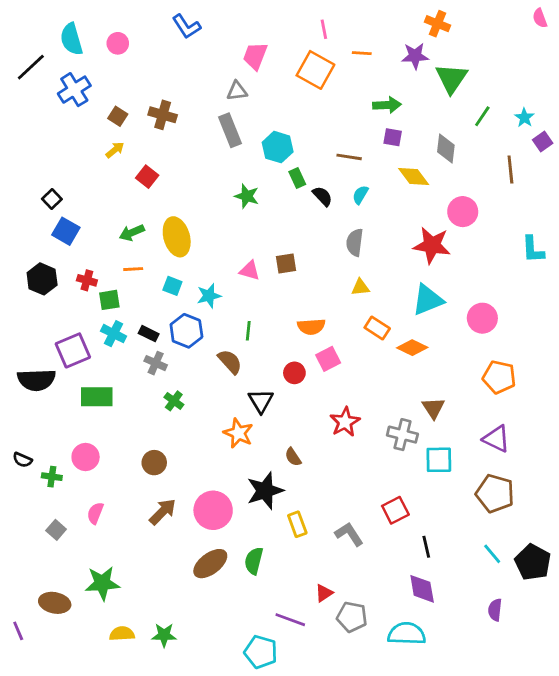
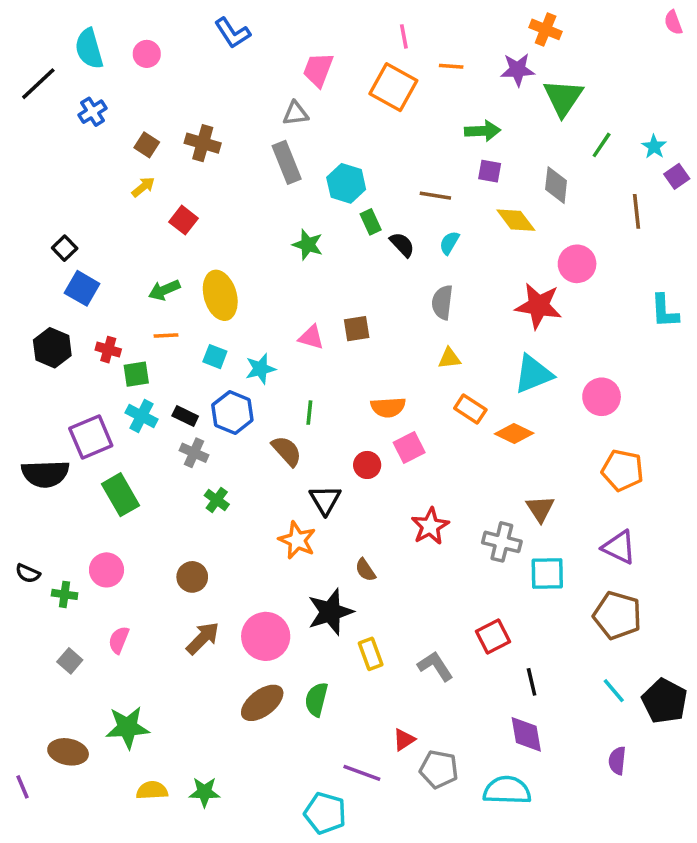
blue cross: (74, 90) -> (93, 112), size x0.7
green rectangle: (97, 397) -> (121, 495), turned 60

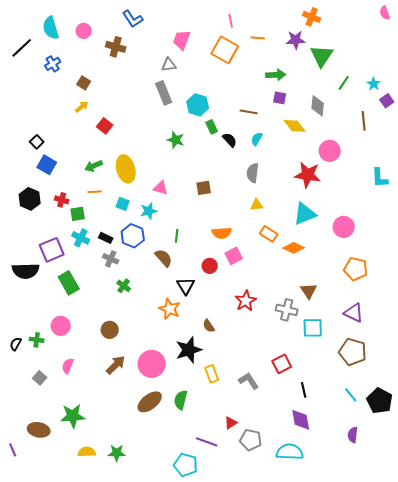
brown cross: (203, 143) -> (116, 47), moved
pink triangle: (311, 337) -> (161, 188), moved
black semicircle: (28, 573) -> (16, 344), moved, turned 96

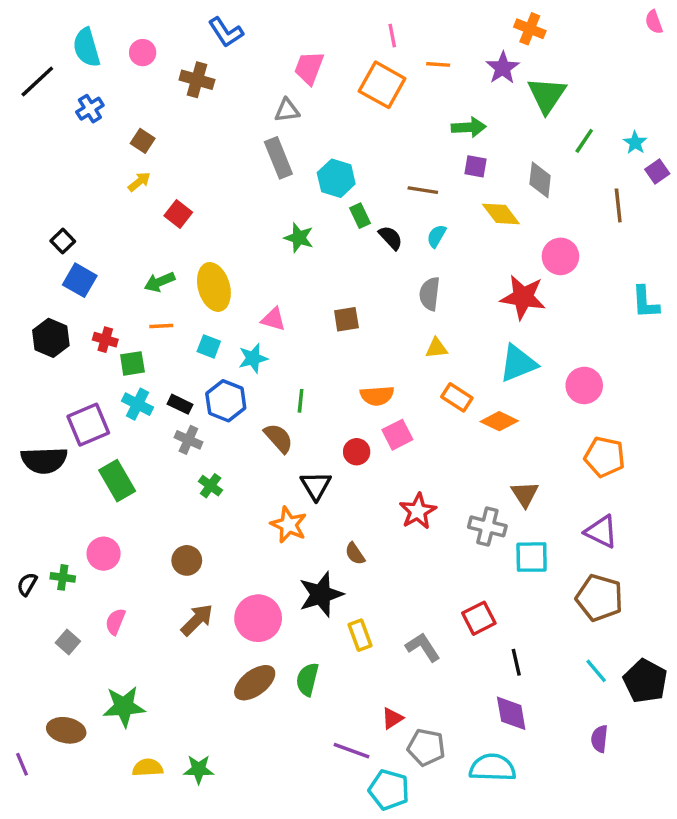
purple star: (296, 40) -> (503, 68), turned -30
cyan pentagon: (186, 465) -> (389, 790), moved

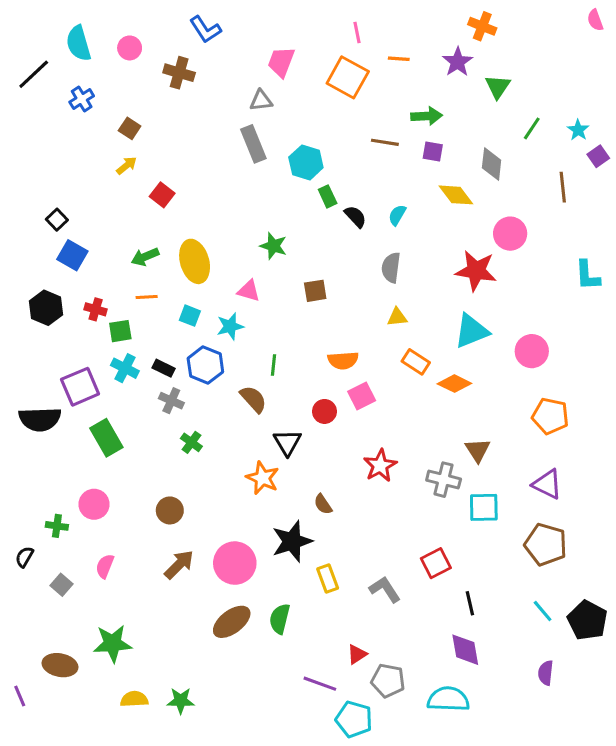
green triangle: (547, 95) -> (498, 87), size x0.7
brown line: (423, 190) -> (385, 142), moved
green star: (299, 238) -> (273, 246), moved
black semicircle: (27, 584) -> (24, 557), moved

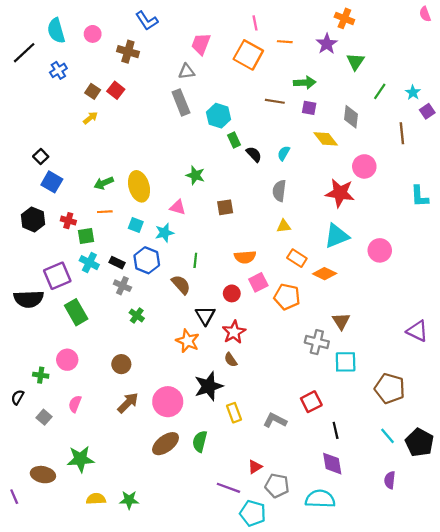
red square: (162, 195) -> (116, 90), moved
orange pentagon: (550, 416) -> (287, 297), moved
red star: (380, 466) -> (234, 332), moved
purple triangle: (547, 484) -> (417, 331), moved
gray L-shape: (385, 589) -> (275, 420), turned -30

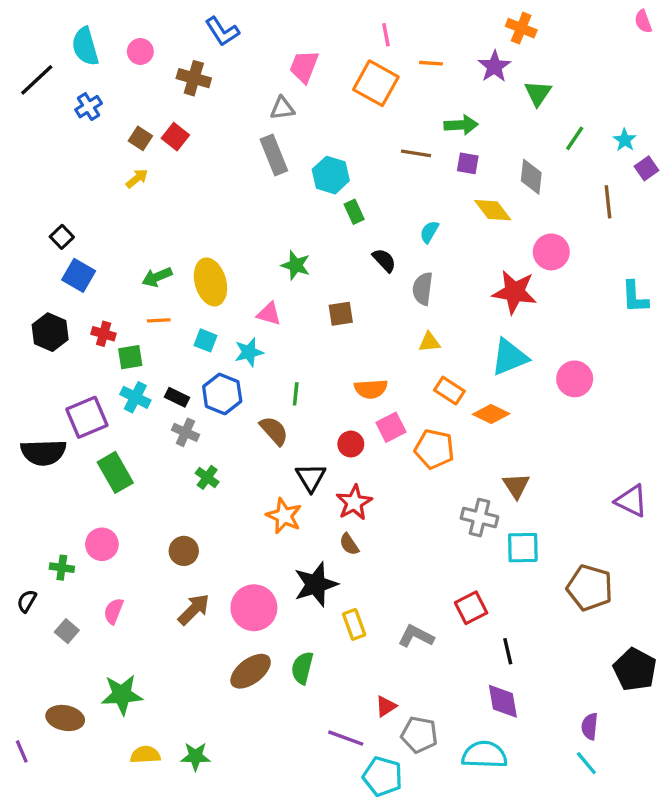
black semicircle: (254, 154) -> (384, 260), moved
cyan line: (387, 436) -> (586, 763), moved

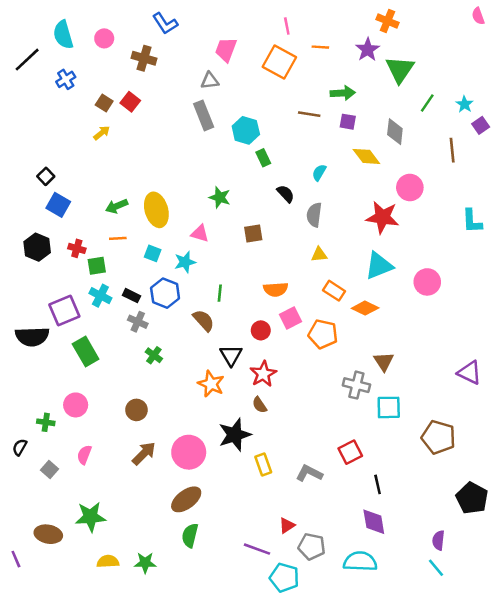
green triangle: (538, 93) -> (400, 69), size x1.4
green semicircle: (302, 668) -> (190, 535), moved

